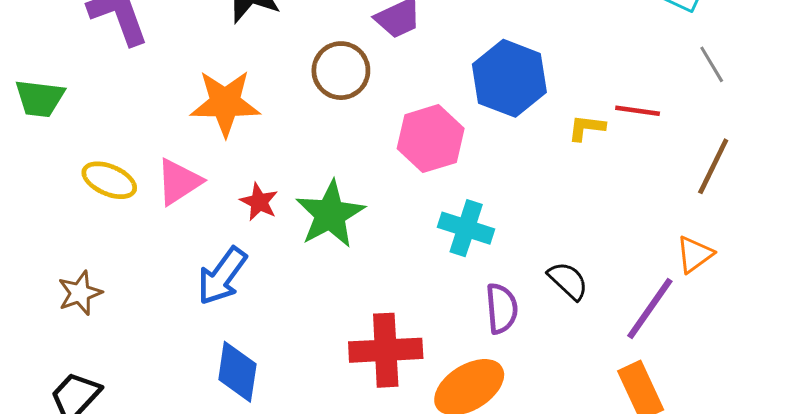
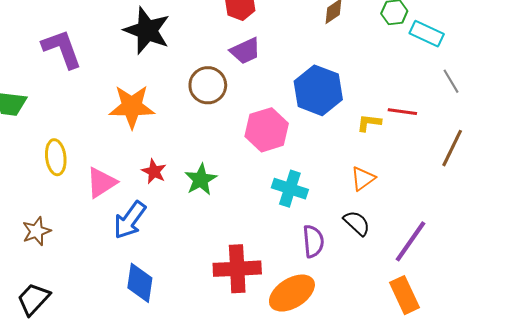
yellow ellipse: (109, 180) -> (56, 157), turned 60
pink triangle: (179, 182) -> (101, 183), moved
green star: (330, 214) -> (201, 180), size x0.7
orange triangle: (695, 254) -> (363, 178), moved

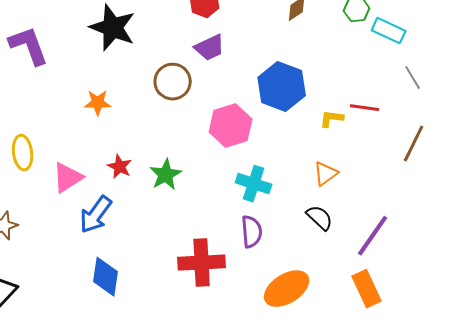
orange star: (132, 107) -> (98, 103), size x0.6
purple semicircle: (313, 241) -> (252, 232), moved
orange ellipse: (292, 293) -> (287, 289), moved

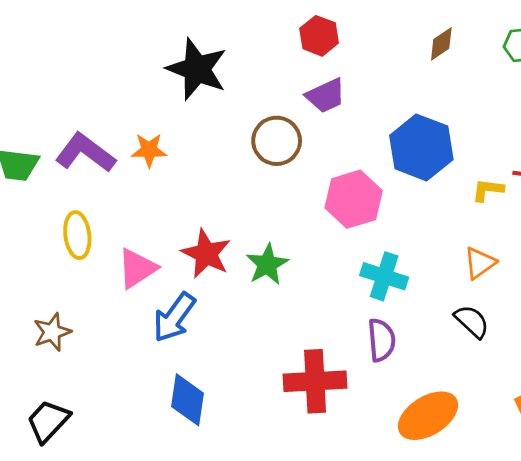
purple L-shape: (29, 46) -> (85, 153), moved, turned -33
orange star: (98, 103) -> (149, 150), moved
red star: (120, 167) -> (206, 254), size x1.5

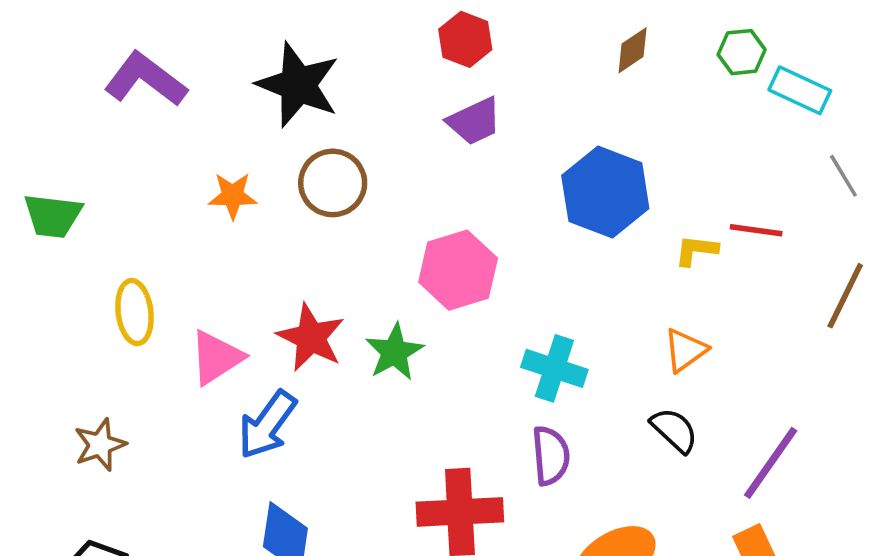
brown circle: (277, 141) -> (333, 183), moved
purple L-shape: (85, 153) -> (145, 79), moved
pink hexagon: (354, 199) -> (458, 270), moved

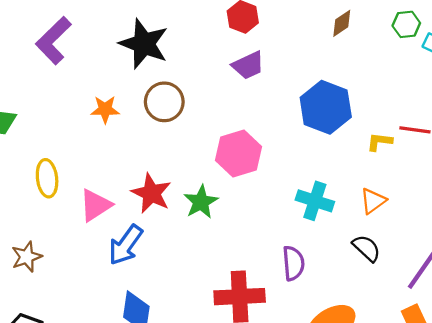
purple L-shape: (145, 79) -> (53, 41), turned -81
cyan cross: (554, 368) -> (315, 201), moved

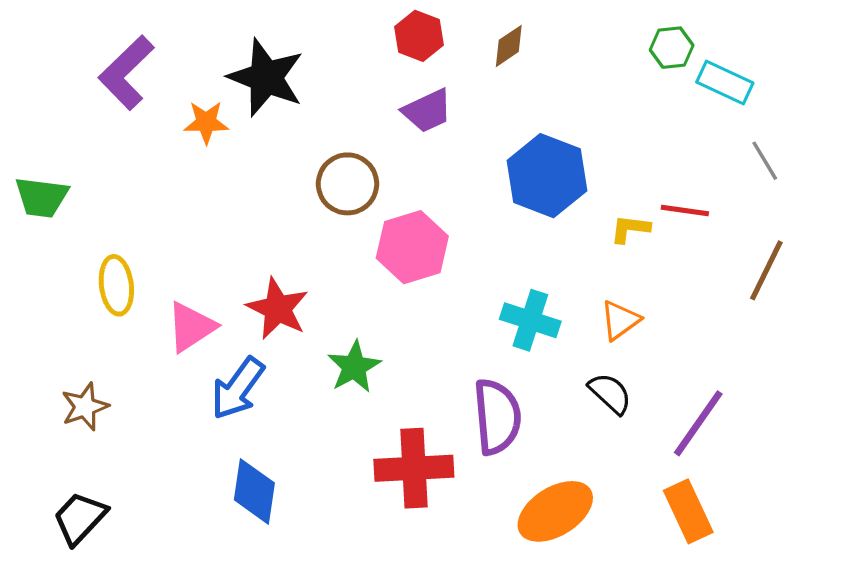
brown diamond: (342, 23) -> (509, 46), moved
brown circle: (164, 102) -> (347, 184), moved
orange star: (105, 109) -> (206, 122), moved
green star: (201, 202) -> (354, 367), moved
purple semicircle: (293, 263) -> (497, 417), size x1.4

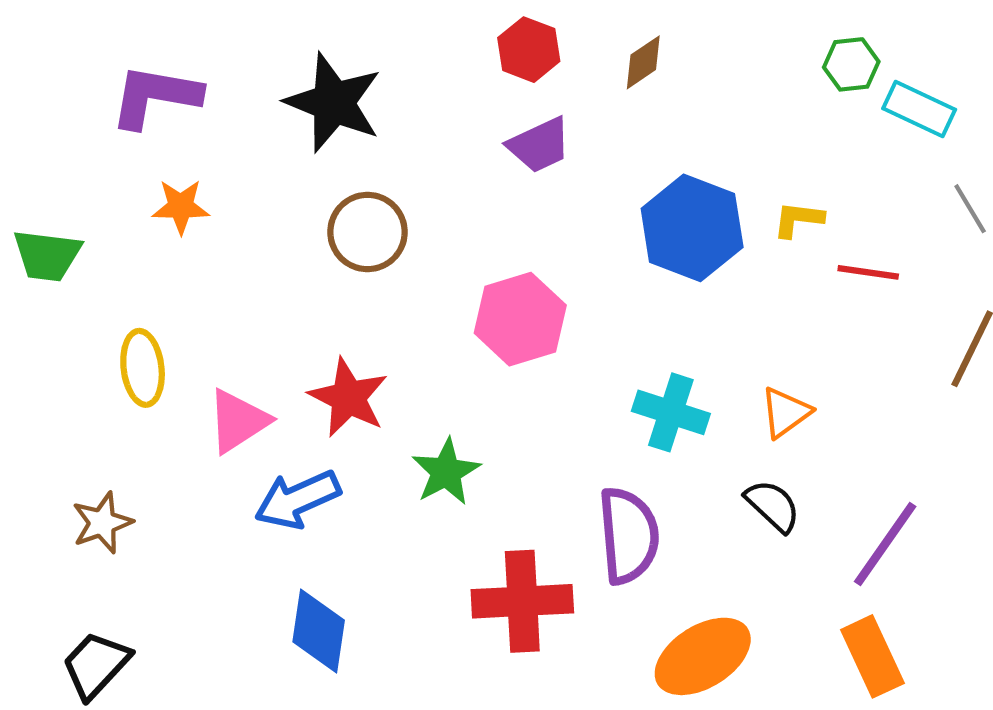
purple L-shape: (126, 73) -> (155, 96), turned 54
orange star: (206, 122) -> (181, 207), moved
brown circle: (347, 184) -> (367, 232), moved
yellow L-shape: (630, 229) -> (798, 219), moved
blue arrow: (238, 388) -> (297, 499), turned 30

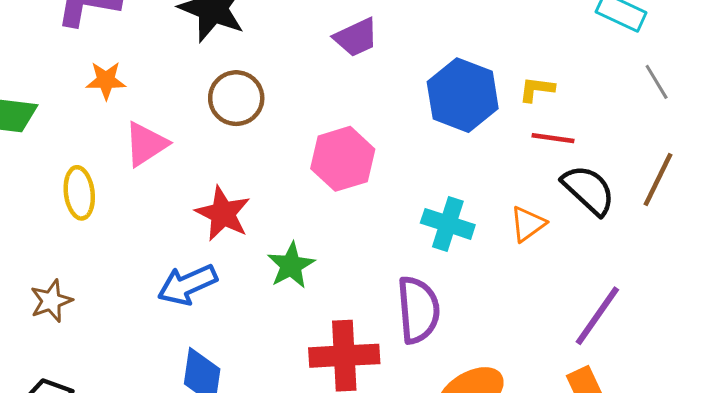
red line: (868, 272) -> (553, 138), moved
pink triangle: (238, 421) -> (146, 144), moved
black semicircle: (773, 506) -> (588, 190), moved, size x1.4

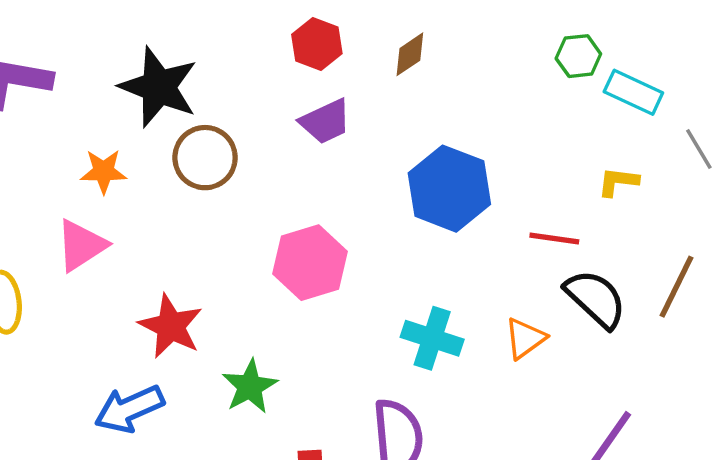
orange star: (106, 80) -> (104, 171), moved
gray line: (657, 82) -> (699, 149), moved
yellow L-shape: (537, 89) -> (618, 182), moved
brown circle: (236, 98) -> (205, 158), moved

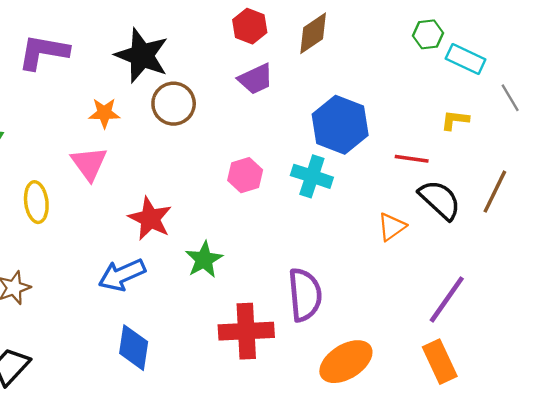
brown diamond: (410, 54) -> (313, 33), size x1.4
pink triangle: (81, 245) -> (89, 163), turned -33
pink hexagon: (310, 263) -> (245, 175), size x0.7
cyan cross: (432, 338) -> (312, 176), moved

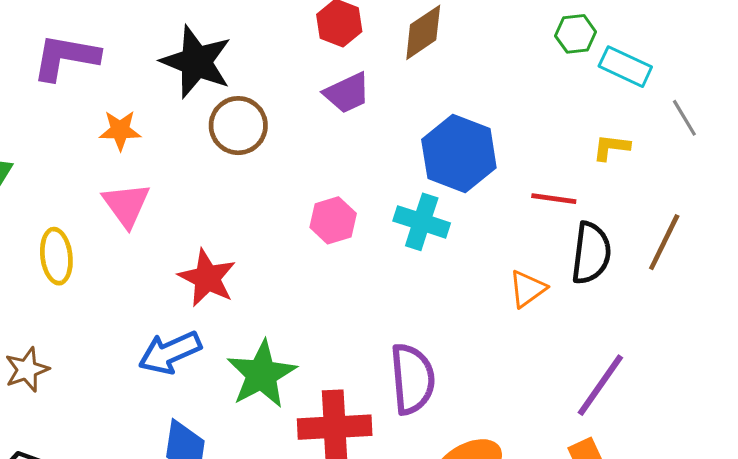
orange star: (104, 113) -> (120, 130), moved
black semicircle: (440, 200) -> (591, 253), turned 54
green star: (204, 260) -> (262, 374), moved, size x1.4

